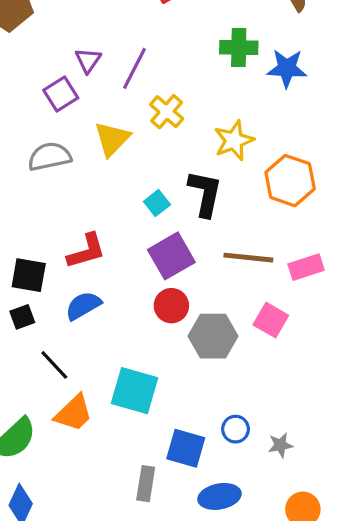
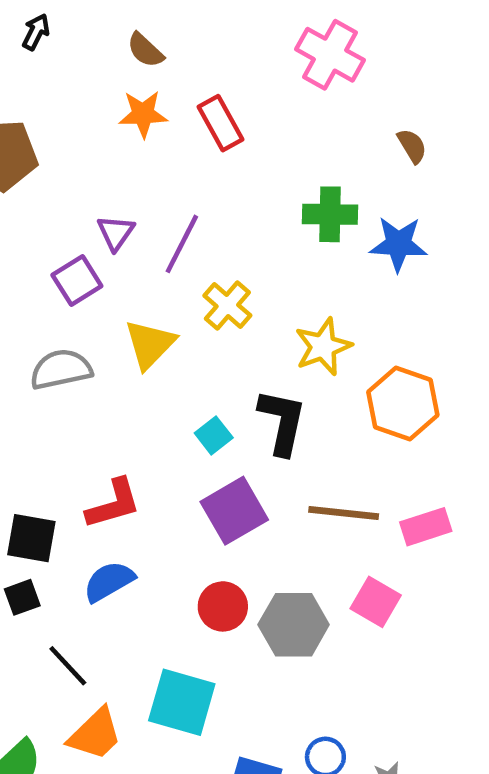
red circle: (171, 306) -> (223, 606), moved

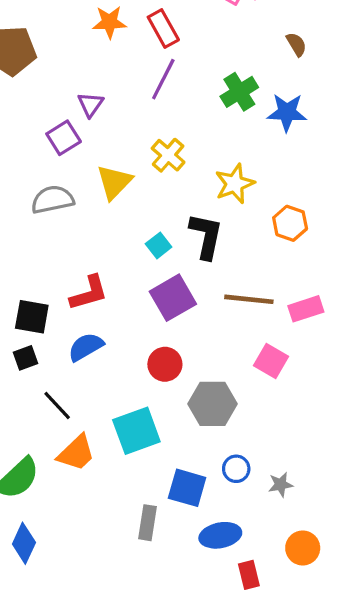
green cross: (330, 214) -> (239, 92), turned -33
purple line: (182, 244) -> (163, 79), moved
orange hexagon: (403, 404) -> (290, 223), size x0.7
gray hexagon: (294, 625) -> (212, 404), moved
cyan square: (182, 702) -> (136, 431), turned -36

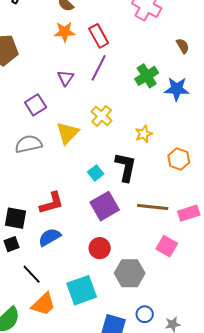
purple triangle: (90, 104) -> (66, 78), moved
yellow star: (235, 184) -> (144, 134), size x0.7

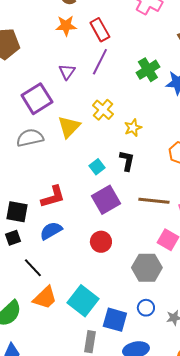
purple square: (36, 105) -> (37, 99), size x1.4
yellow star: (144, 134) -> (133, 128), moved
black L-shape: (126, 167) -> (127, 161), size x0.7
gray hexagon: (130, 273) -> (147, 268), moved
cyan square: (82, 290) -> (83, 301), moved, turned -32

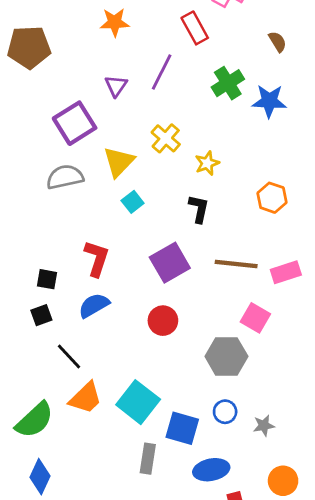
red rectangle: (100, 30) -> (195, 28), moved
cyan square: (97, 167) -> (133, 202), moved
red L-shape: (53, 197) -> (97, 258), turned -56
black square: (17, 212) -> (47, 279), size x0.7

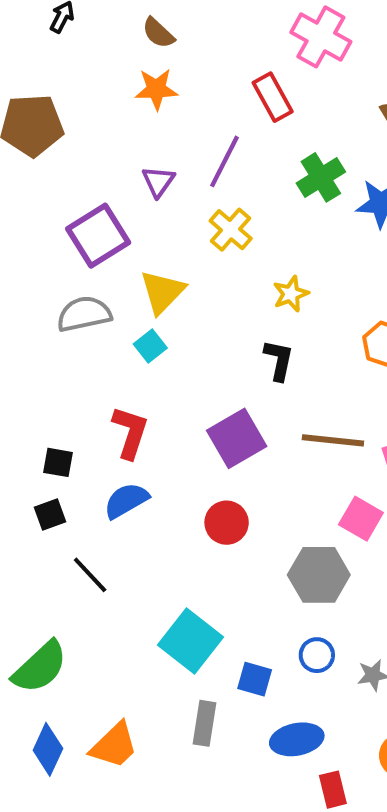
yellow cross: (166, 138) -> (231, 230), moved
cyan square: (133, 202) -> (150, 346), moved
orange trapezoid: (86, 398) -> (114, 745), moved
blue square: (182, 428) -> (255, 679), size x0.7

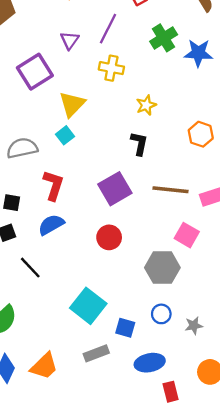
yellow cross: (231, 230) -> (111, 68), turned -30
gray semicircle: (84, 314) -> (22, 148), moved
gray rectangle: (204, 723) -> (96, 353), turned 60

